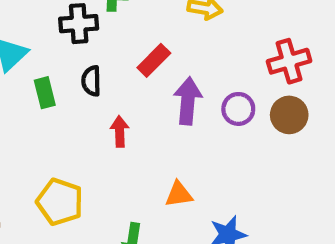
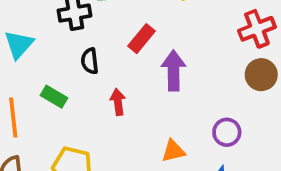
green rectangle: (45, 93) -> (54, 97), moved, turned -40
purple circle: (238, 109) -> (227, 132), moved

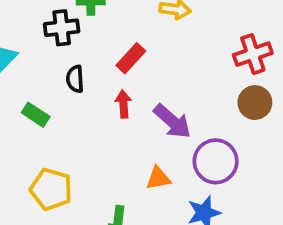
purple arrow: (174, 71) -> (172, 121), moved, turned 129
red arrow: (118, 102) -> (123, 104), moved
purple circle: (227, 132) -> (216, 161), size x1.5

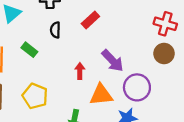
red cross: (253, 54) -> (165, 24), turned 30
red arrow: (123, 104) -> (80, 71), moved
orange triangle: (158, 178) -> (101, 95), size x1.5

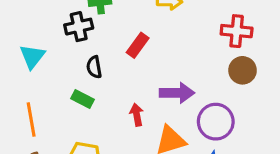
green rectangle: (29, 50) -> (83, 99), moved
purple arrow: (113, 61) -> (177, 93), turned -35

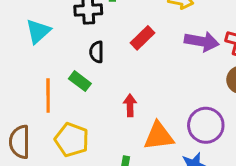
purple arrow: (177, 93) -> (202, 41), moved
orange line: (31, 120) -> (48, 96), moved

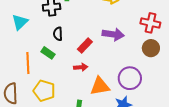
red rectangle: (142, 38) -> (85, 46), moved
purple arrow: (202, 41) -> (113, 34), moved
red arrow: (130, 105) -> (81, 67), turned 88

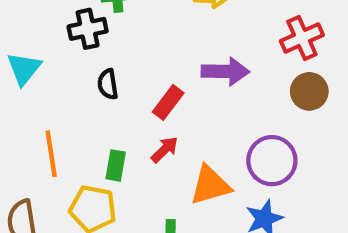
red cross: (150, 23) -> (302, 38), turned -30
green rectangle: (48, 53) -> (116, 165), moved, turned 72
red arrow: (81, 67) -> (165, 150), turned -32

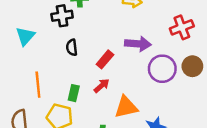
brown circle: (309, 91) -> (192, 66), moved
purple circle: (272, 161) -> (162, 69), moved

